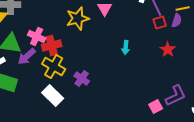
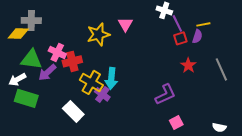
cyan arrow: (126, 48) -> (111, 78), moved, size x1.5
yellow cross: (54, 66) -> (91, 82), moved
purple L-shape: (176, 96) -> (165, 94), moved

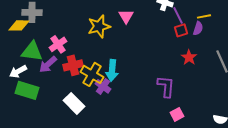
pink cross: (57, 52) -> (58, 44), turned 30
red cross: (72, 61) -> (73, 65), moved
purple L-shape: (165, 94) -> (166, 86), turned -60

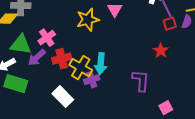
red star: (189, 57) -> (161, 51), moved
purple cross: (103, 86) -> (92, 80), turned 35
purple L-shape: (166, 86) -> (141, 81), moved

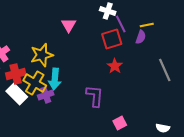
yellow star: (88, 20) -> (42, 55), moved
red square: (170, 24) -> (112, 39), moved, size x1.5
white rectangle: (63, 97) -> (17, 94), moved

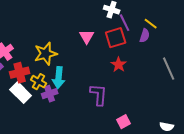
pink triangle: (69, 25) -> (87, 37), moved
yellow line: (147, 25) -> (151, 24), turned 48
yellow cross: (35, 83) -> (39, 82), size x0.7

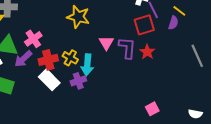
pink triangle: (87, 37) -> (106, 43), moved
yellow star: (46, 54) -> (78, 17), moved, turned 30
yellow cross: (39, 82) -> (70, 58), moved
purple L-shape: (99, 95) -> (127, 48), moved

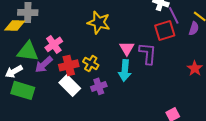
red star: (147, 52) -> (195, 68), moved
cyan arrow: (87, 65) -> (125, 70), moved

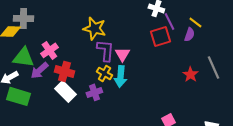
purple L-shape: (148, 53) -> (105, 50), moved
yellow cross: (91, 63) -> (104, 73), moved
red cross: (69, 65) -> (64, 71), turned 30

